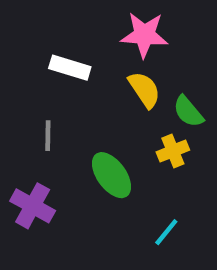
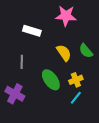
yellow semicircle: (144, 90) -> (64, 53), moved
yellow cross: (173, 151) -> (76, 80), moved
cyan line: (166, 232) -> (76, 98), moved

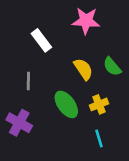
white rectangle: (32, 31) -> (41, 40), turned 36
cyan line: (76, 98) -> (99, 138), moved, turned -56

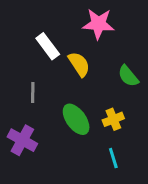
yellow semicircle: (83, 69) -> (79, 64), moved

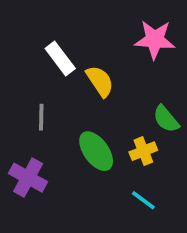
pink star: (98, 24) -> (155, 40), moved
green semicircle: (128, 76) -> (166, 119), moved
cyan line: (113, 158) -> (143, 200), turned -36

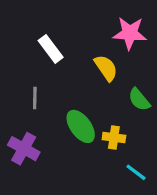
yellow semicircle: (100, 81) -> (106, 68), moved
yellow cross: (143, 151) -> (114, 138), moved, turned 30
cyan line: (143, 200) -> (136, 172), moved

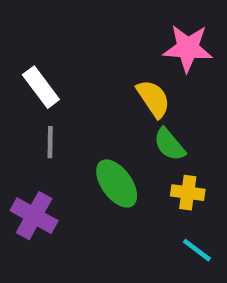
white rectangle: (51, 49) -> (41, 87), moved
green semicircle: (139, 100) -> (169, 144), moved
yellow cross: (114, 138) -> (188, 193), moved

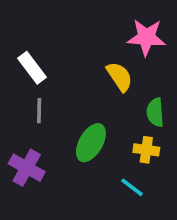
green semicircle: (169, 144) -> (155, 112), moved, turned 36
green ellipse: (117, 183) -> (91, 143), turned 66
cyan line: (197, 250) -> (132, 187), moved

